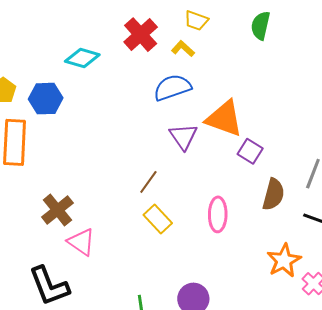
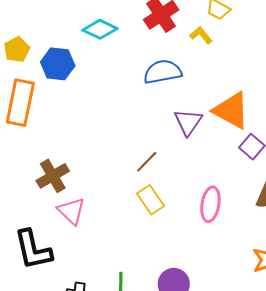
blue semicircle: (172, 88) -> (163, 72), moved

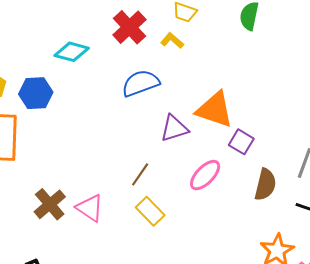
purple triangle: (188, 122) -> (174, 128), turned 48
pink ellipse: (210, 204) -> (205, 175), moved, turned 44
pink triangle: (71, 211) -> (90, 208), moved

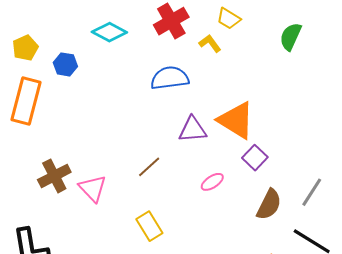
blue hexagon: (36, 93) -> (65, 64), size x0.7
pink ellipse: (205, 175) -> (212, 182), size x0.7
yellow rectangle: (150, 211) -> (149, 226), moved

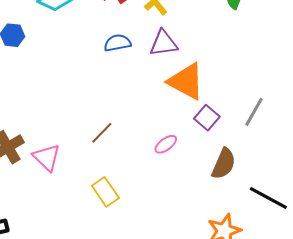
blue semicircle: (170, 78) -> (117, 43), size x0.7
purple triangle: (193, 130) -> (163, 43), moved
gray line: (312, 192) -> (254, 112), moved

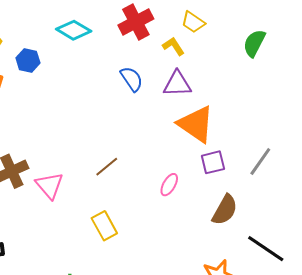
blue semicircle: (117, 43) -> (132, 79), turned 60
purple square: (207, 118) -> (213, 162), turned 30
pink ellipse: (166, 144) -> (169, 185), turned -30

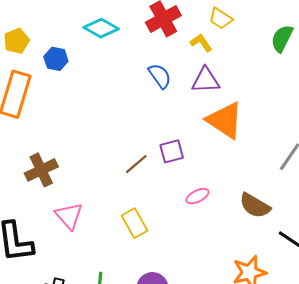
purple square: (213, 162) -> (172, 151), moved
pink triangle: (49, 185) -> (69, 216), moved
pink ellipse: (169, 185) -> (197, 196), moved, turned 35
brown semicircle: (225, 210) -> (255, 206), turned 92

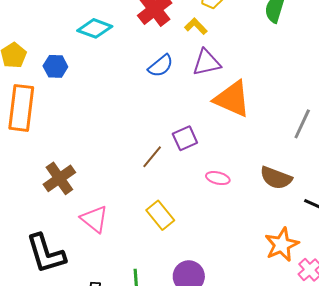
blue semicircle: (160, 76) -> (161, 66), turned 96
pink ellipse: (197, 196) -> (218, 178), turned 50

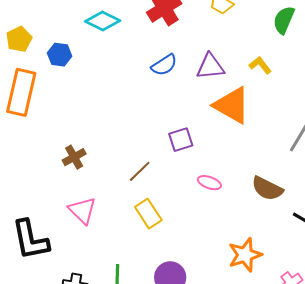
yellow L-shape: (196, 26) -> (260, 65), moved
brown line: (152, 157) -> (140, 171), moved
brown cross: (59, 178) -> (74, 157), moved, size x0.7
orange star: (282, 245) -> (245, 255), moved

